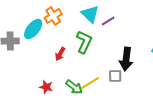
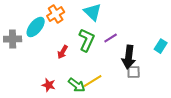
purple line: (108, 21) -> (111, 38), moved
gray square: (115, 76) -> (134, 72), moved

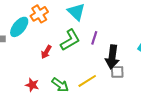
purple line: (111, 38) -> (94, 38), turned -40
green L-shape: (87, 40) -> (70, 40), turned 35
yellow line: (93, 81) -> (87, 81), moved

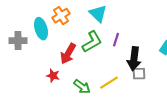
cyan ellipse: (19, 27) -> (41, 29), turned -55
red arrow: (46, 52) -> (68, 54), size x1.5
red star: (32, 85) -> (53, 76), moved

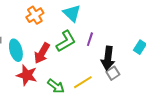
cyan ellipse: (41, 29) -> (16, 50), moved
gray square: (139, 74) -> (113, 73), turned -32
red star: (53, 76) -> (27, 75), size x1.5

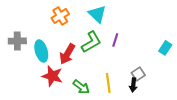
black arrow: (108, 58) -> (133, 85), moved, size x0.6
yellow line: (83, 82) -> (108, 83), turned -66

